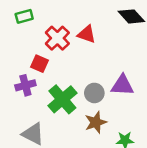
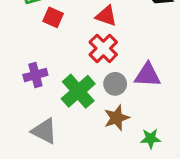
red cross: (57, 38) -> (103, 48), moved
red square: (39, 64) -> (53, 17), moved

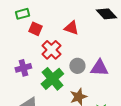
red cross: (103, 48) -> (51, 50), moved
gray circle: (115, 84) -> (77, 66), moved

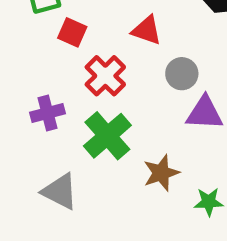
gray circle: (77, 66) -> (182, 74), moved

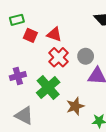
red triangle: (147, 30) -> (54, 34), moved
red cross: (105, 76) -> (59, 57), moved

